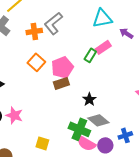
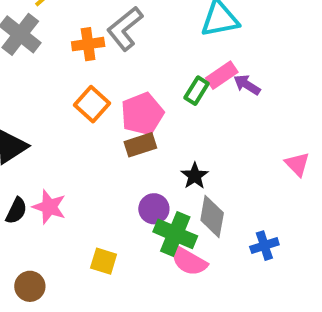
purple arrow: (126, 33) -> (247, 85), moved
gray diamond: (98, 120) -> (212, 217), turned 60
purple circle: (105, 145) -> (154, 209), moved

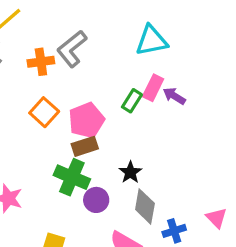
pink rectangle: (222, 75) -> (153, 88), turned -30
pink triangle: (297, 164) -> (217, 218), moved
green cross: (175, 234) -> (72, 177), moved
blue cross: (264, 246) -> (174, 231), moved

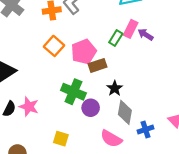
brown rectangle: (85, 146) -> (97, 65), moved

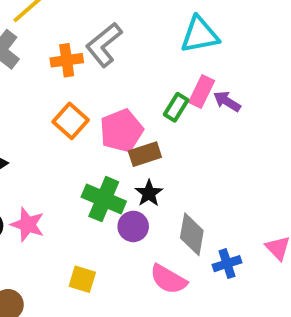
black star: (115, 88) -> (149, 193), moved

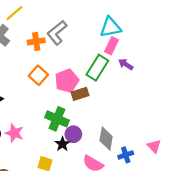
pink rectangle: (202, 92) -> (112, 46), moved
green rectangle: (176, 107) -> (97, 68), size x1.6
black star: (149, 193) -> (62, 144), moved

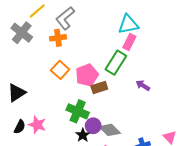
gray L-shape: (57, 33) -> (65, 18), moved
purple arrow: (126, 64) -> (143, 85), moved
gray diamond: (106, 139) -> (110, 130), moved, turned -55

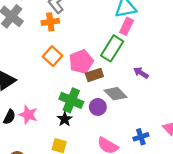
purple circle: (93, 126) -> (98, 107), moved
gray diamond: (110, 130) -> (115, 94), moved
black star: (83, 135) -> (65, 119), moved

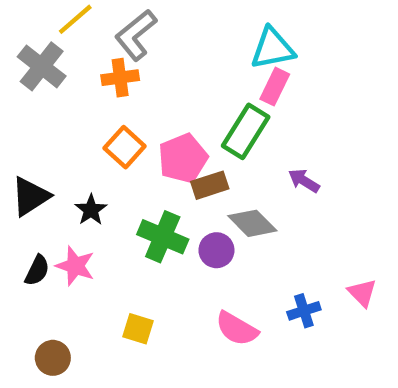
black star: (65, 119) -> (91, 210), moved

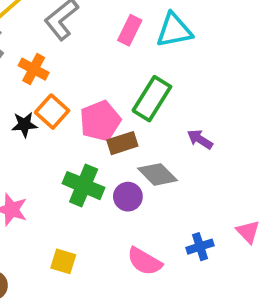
orange cross: (120, 78) -> (34, 69), moved, turned 36
pink rectangle: (275, 87) -> (130, 30), moved
black star: (91, 210) -> (24, 125), moved, turned 30

